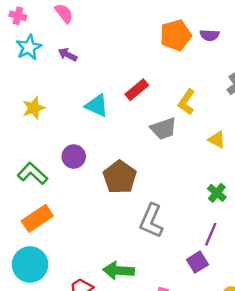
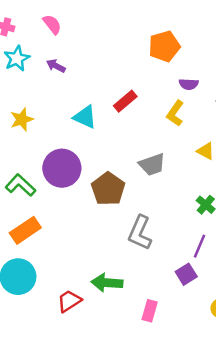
purple semicircle: (210, 35) -> (189, 84), moved
gray trapezoid: (163, 129) -> (152, 165), moved
purple circle: (74, 157) -> (62, 168), size x1.6

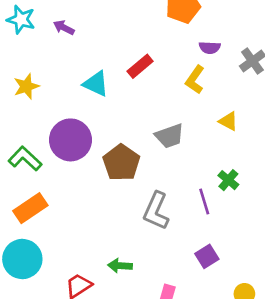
cyan star: (17, 58) -> (21, 19), turned -30
purple line: (200, 246) -> (204, 201), moved, turned -40
green arrow: (107, 283) -> (120, 266), size x0.7

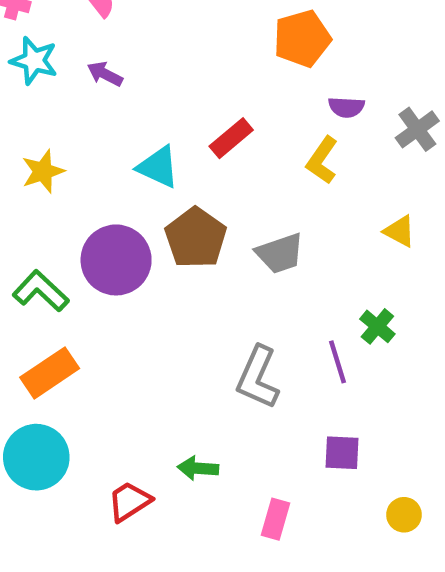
yellow triangle: (228, 121) -> (400, 231), moved
brown pentagon: (121, 163) -> (196, 238), moved
purple square: (207, 256) -> (342, 453), turned 35

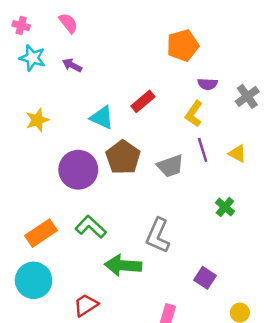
green L-shape: (41, 291) -> (91, 227), moved
purple line: (338, 362) -> (203, 150), moved
purple square: (342, 453) -> (205, 278), turned 30
green arrow: (198, 468) -> (123, 265), moved, size x1.6

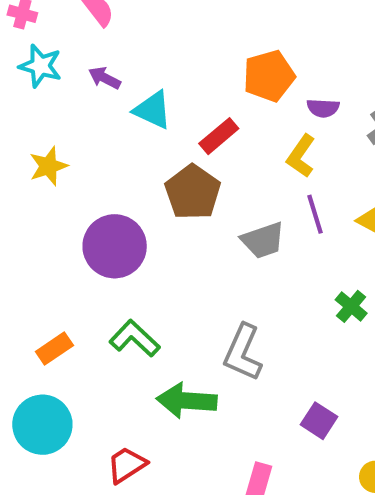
orange pentagon: (183, 45) -> (269, 76), moved
cyan triangle: (102, 118) -> (153, 110), moved
brown pentagon: (123, 157) -> (193, 192), moved
orange rectangle: (41, 233) -> (54, 349), size x0.7

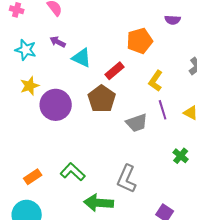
cyan star: (40, 66) -> (26, 50), moved
purple semicircle: (323, 108) -> (173, 20), moved
purple circle: (115, 246) -> (56, 105), moved

